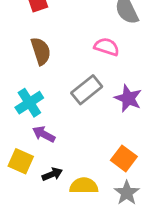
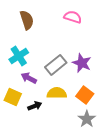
gray rectangle: (87, 90) -> (56, 65), moved
purple star: (128, 98) -> (82, 63), moved
yellow semicircle: (84, 186) -> (57, 93), moved

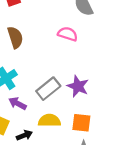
orange square: (85, 95) -> (81, 123), turned -30

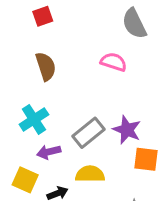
purple arrow: (18, 103) -> (49, 152), turned -42
orange square: (81, 123) -> (146, 159), moved

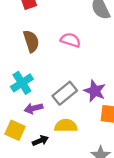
pink semicircle: (114, 62) -> (70, 40), moved

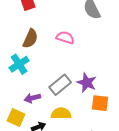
brown semicircle: (31, 41) -> (30, 39), turned 42
cyan cross: (22, 83) -> (19, 64), moved

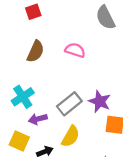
cyan cross: (19, 64) -> (23, 97), moved
yellow semicircle: (61, 113) -> (70, 136), turned 120

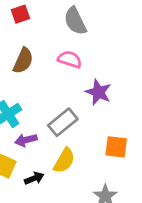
gray semicircle: (105, 18) -> (75, 21), moved
purple star: (100, 101) -> (98, 92), moved

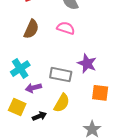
purple star: (98, 92) -> (87, 63), moved
gray rectangle: (63, 122) -> (61, 75), turned 50

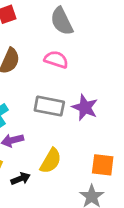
gray rectangle: (61, 75) -> (49, 106), moved
orange square: (100, 93) -> (103, 165), moved

